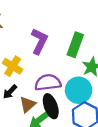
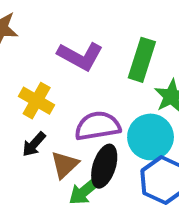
purple L-shape: (39, 41) -> (80, 56), turned 95
black ellipse: (51, 106) -> (104, 166), turned 40

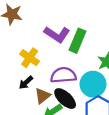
green rectangle: (142, 60) -> (77, 41), moved
black ellipse: (104, 166) -> (65, 99), turned -70

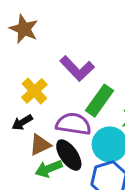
green rectangle: (77, 41) -> (100, 101), moved

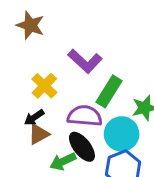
brown triangle: (40, 145) -> (39, 134), moved

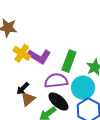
purple L-shape: (85, 61) -> (39, 56), moved
yellow cross: (44, 86) -> (22, 53), moved

